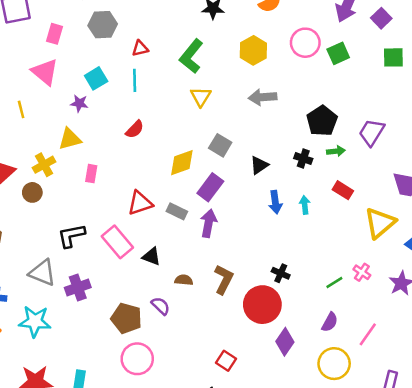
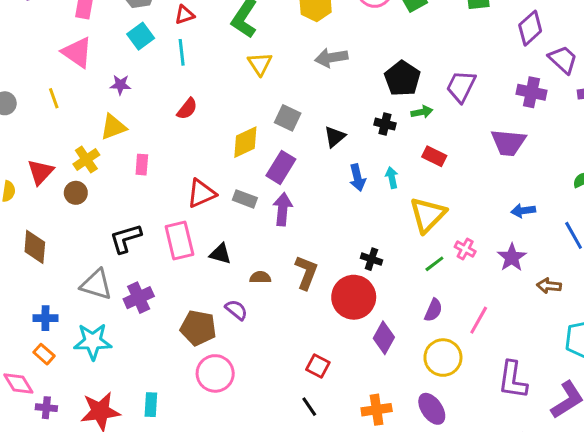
cyan square: (96, 78) -> (141, 36), moved
yellow triangle: (380, 223) -> (428, 215), moved
pink rectangle: (117, 242) -> (179, 241), turned 32

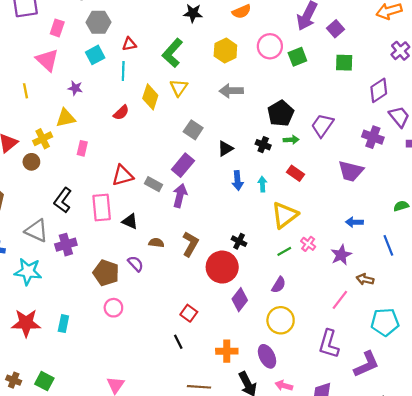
yellow diamond: (245, 142) -> (150, 97), moved, turned -55
black L-shape: (126, 238) -> (63, 200), turned -45
pink line: (479, 320) -> (340, 300), moved
pink circle: (215, 373) -> (113, 308), size x0.7

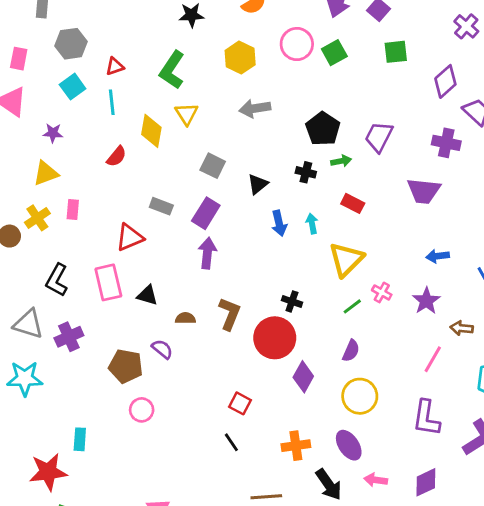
yellow cross: (43, 139) -> (37, 218), moved
gray rectangle: (154, 184) -> (161, 206), moved
red star: (26, 323) -> (48, 472), moved

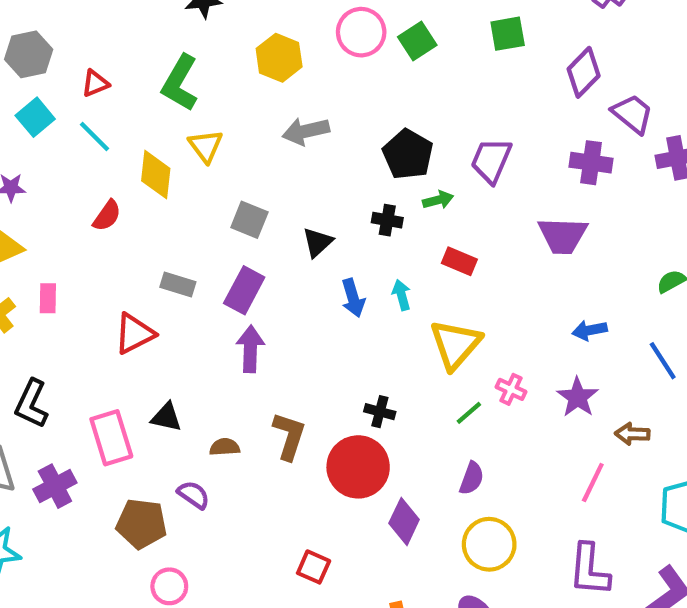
cyan line: (112, 102) -> (94, 136), turned -35
pink rectangle: (108, 282) -> (111, 438), moved

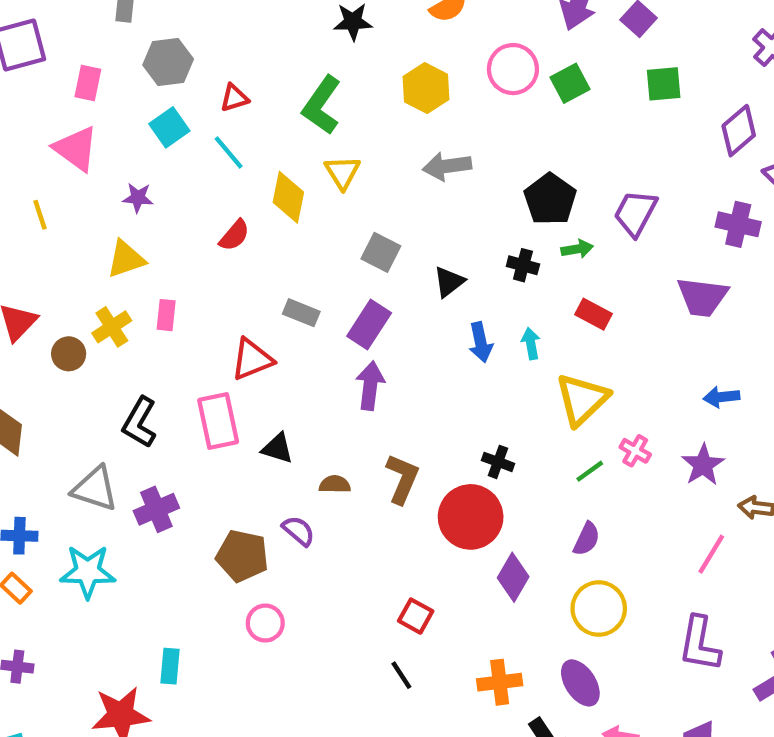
pink rectangle: (111, 438) -> (218, 421), moved

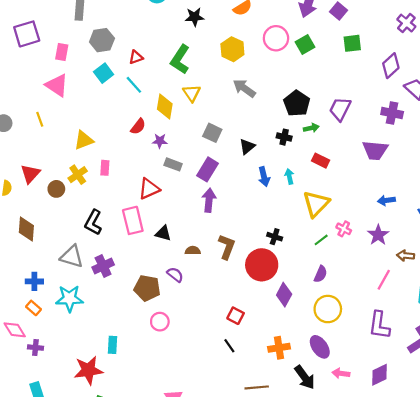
gray arrow: (447, 166) -> (244, 88), turned 45
purple star: (138, 198) -> (160, 141), moved

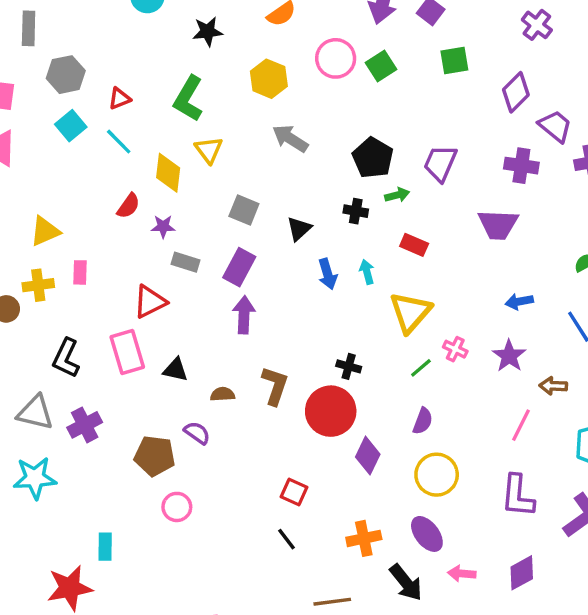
yellow cross: (78, 175) -> (38, 285), turned 30

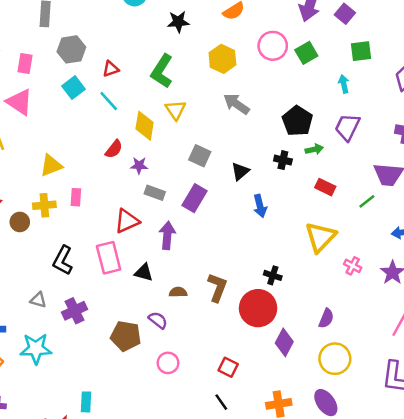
cyan arrow: (367, 272) -> (344, 84), moved
purple arrow: (244, 315) -> (167, 235), moved
green line: (421, 368) -> (367, 201), moved
gray triangle: (35, 413) -> (38, 300), size x0.6
pink circle: (177, 507) -> (168, 363), moved

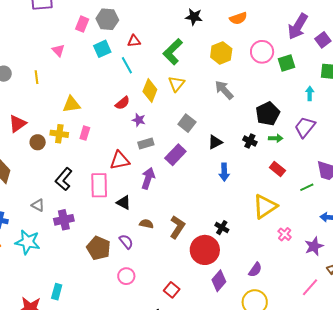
pink rectangle: (25, 63) -> (82, 24), moved
pink triangle: (19, 102) -> (58, 50), size x0.6
gray rectangle: (155, 193) -> (146, 144), turned -49

